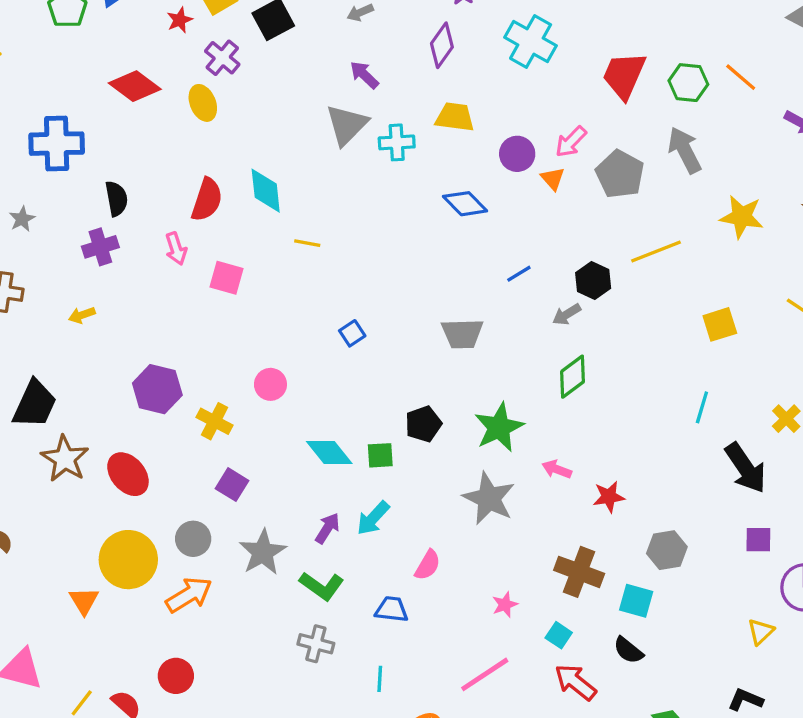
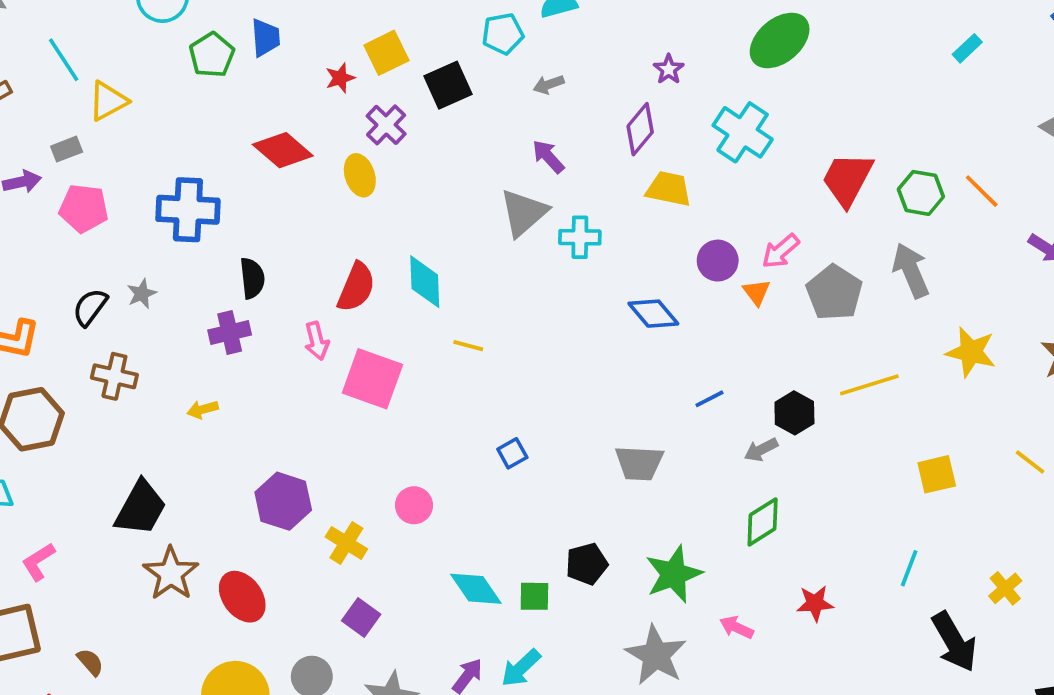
yellow trapezoid: (455, 117) -> (669, 189), moved
pink square: (227, 278) -> (372, 379), size x1.5
red star: (609, 497) -> (815, 603), moved

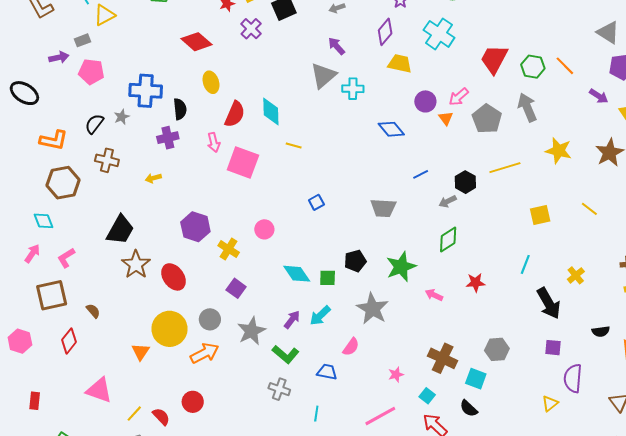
yellow ellipse: (360, 175) -> (211, 82), moved
blue cross: (188, 210) -> (146, 91), moved
gray star: (656, 655) -> (372, 309), moved

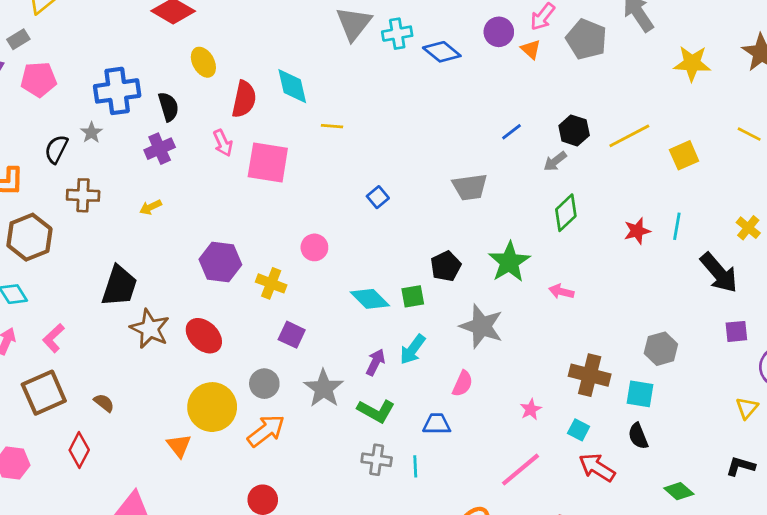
blue diamond: (391, 129) -> (442, 52), moved
yellow line: (505, 168) -> (629, 136), moved
red star: (476, 283) -> (637, 231), moved
black semicircle: (469, 408) -> (638, 436), turned 36
cyan line: (316, 414) -> (415, 466), moved

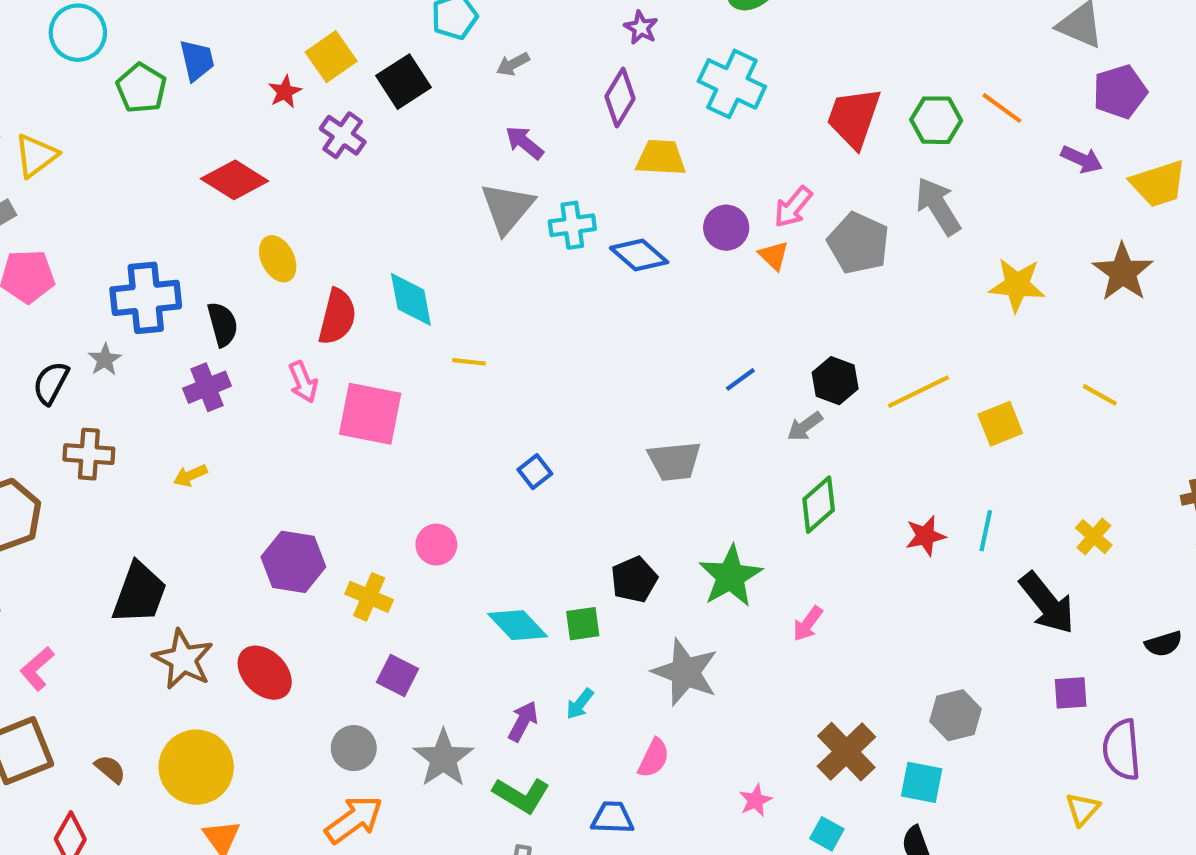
pink arrow: (561, 292) -> (808, 624), turned -70
cyan arrow: (413, 349) -> (580, 704), size x0.7
brown cross: (590, 375) -> (846, 752), turned 30
yellow circle: (212, 407) -> (196, 767), moved

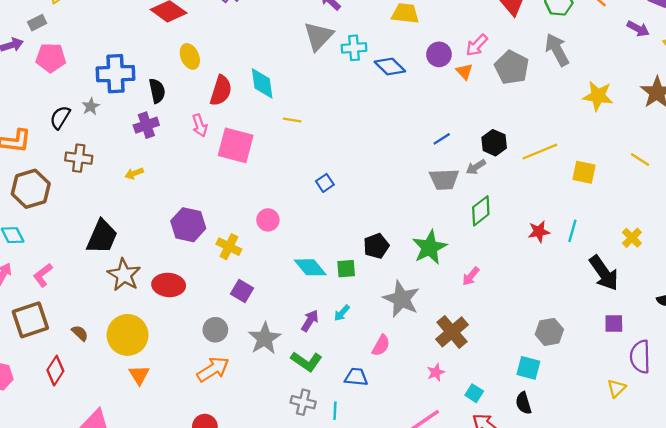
yellow square: (1000, 424) -> (584, 172), turned 30
gray trapezoid: (674, 461) -> (444, 179), moved
red ellipse: (265, 673) -> (169, 285), turned -44
brown cross: (846, 752) -> (452, 332), moved

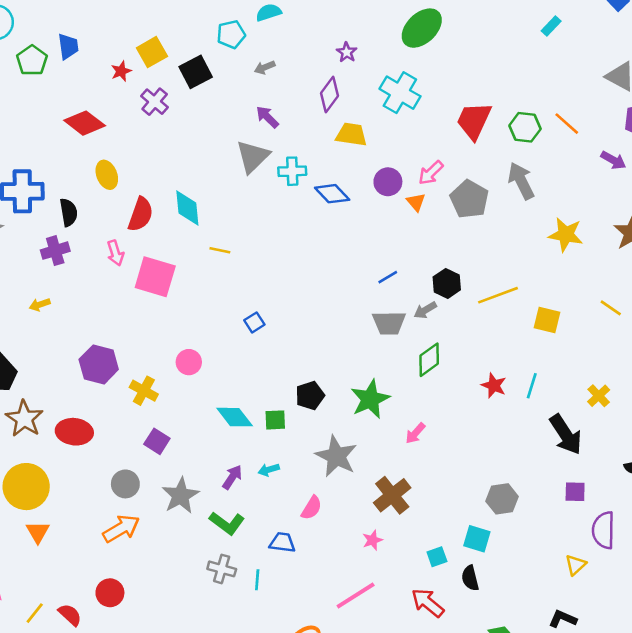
red star: (539, 232) -> (494, 385), turned 30
cyan arrow: (342, 313) -> (269, 470), turned 30
cyan square: (474, 393) -> (437, 557), moved, turned 36

